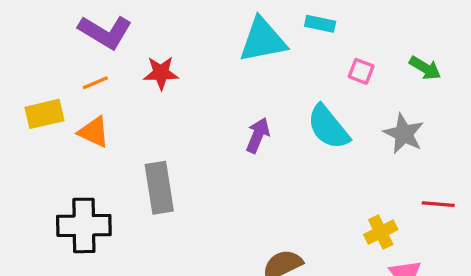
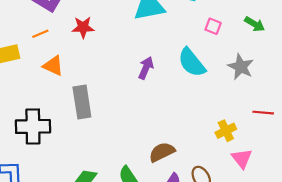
orange triangle: (94, 132) -> (53, 66), moved

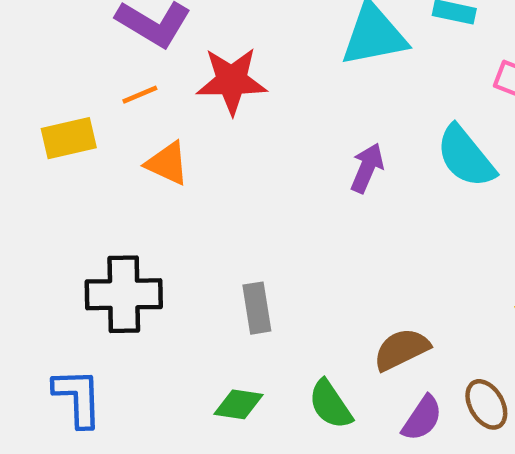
red star: (83, 27) -> (232, 81), size x1.4
gray rectangle: (82, 102) -> (257, 308), moved, size x0.7

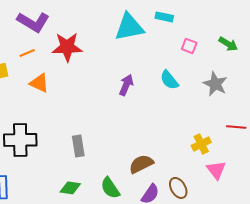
cyan semicircle: (466, 157) -> (169, 80), size x0.7

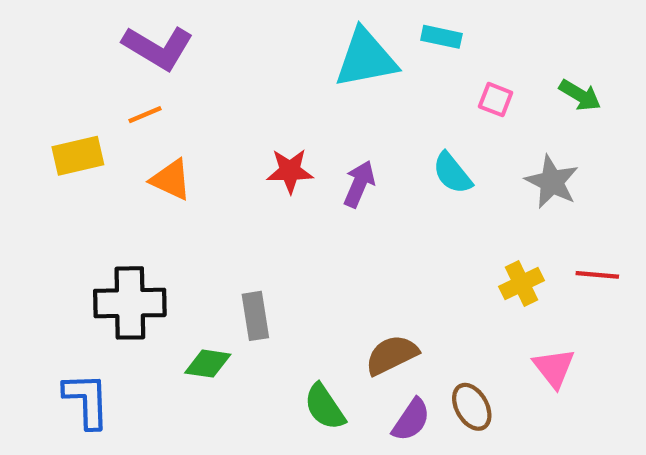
red star: (67, 47) -> (290, 171), moved, size x0.7
yellow cross: (201, 144) -> (522, 283), moved
green diamond: (70, 188) -> (208, 364), moved

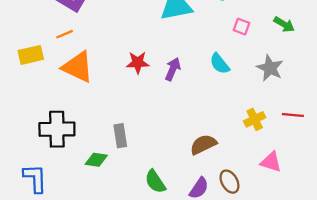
orange triangle: (171, 180) -> (78, 67), size x1.5
brown semicircle: (392, 355) -> (203, 144), moved
pink triangle: (554, 368) -> (271, 162), turned -35

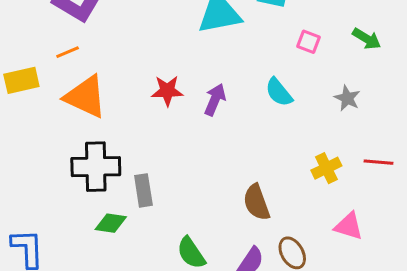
gray star: (270, 68) -> (347, 98), size x0.7
black cross: (57, 129) -> (96, 167), moved
brown semicircle: (203, 144) -> (257, 202), turned -84

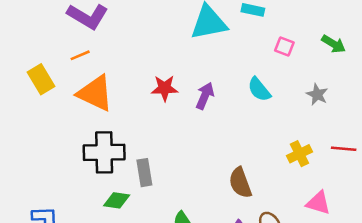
yellow rectangle: (21, 80) -> (41, 79), turned 72

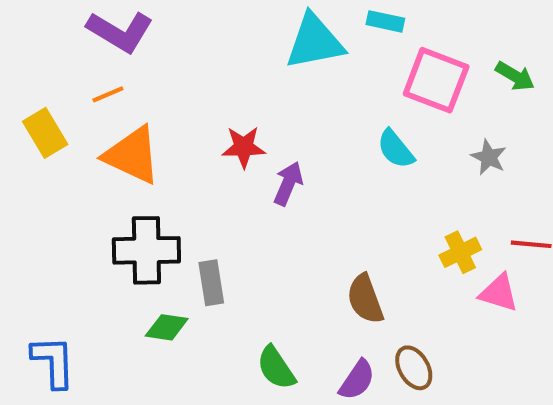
pink square: (284, 47) -> (436, 80), size x2.0
purple arrow: (205, 96) -> (288, 184), moved
pink triangle: (318, 203) -> (499, 293), moved

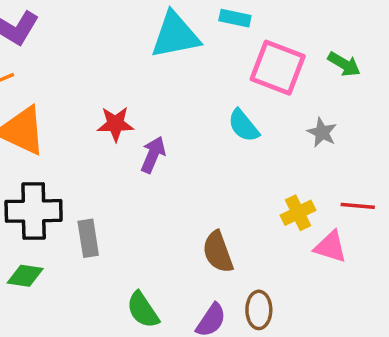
green diamond: (167, 327) -> (25, 276), moved
brown ellipse: (414, 368) -> (259, 310), turned 30

